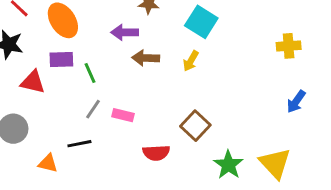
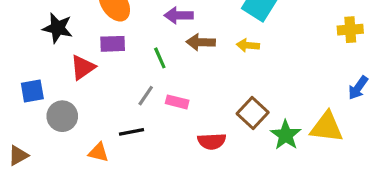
yellow arrow: (191, 61) -> (248, 45), turned 65
green line: (90, 73) -> (160, 58), moved
red triangle: (33, 82) -> (83, 67), turned -48
yellow triangle: (275, 163) -> (327, 127), moved, turned -40
green star: (228, 165) -> (286, 135), moved

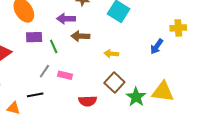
purple rectangle: (113, 44) -> (34, 37), moved
yellow arrow: (248, 45) -> (111, 54), moved
blue arrow: (358, 88) -> (157, 46), moved

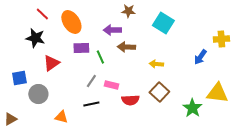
yellow triangle: (163, 92) -> (217, 93), moved
black line: (35, 95) -> (91, 104), moved
green star: (136, 97) -> (192, 108), moved
red semicircle: (88, 101) -> (130, 100), moved

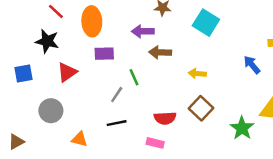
orange ellipse: (71, 22) -> (92, 21), turned 30
green line: (100, 57) -> (134, 77), moved
blue arrow: (200, 57) -> (252, 65), turned 105
blue square: (19, 78) -> (24, 73), moved
pink rectangle: (111, 85) -> (155, 143), moved

